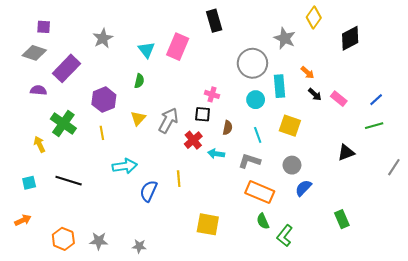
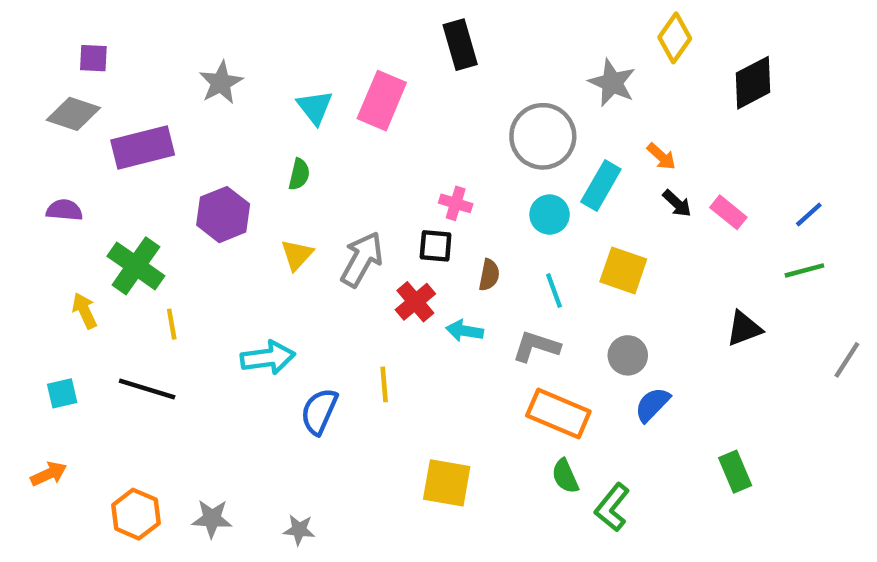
purple rectangle: (66, 68) -> (143, 147), turned 32
cyan rectangle: (280, 86) -> (601, 185), turned 35
purple semicircle: (38, 90) -> (64, 210), moved
yellow line: (102, 133) -> (172, 324), moved

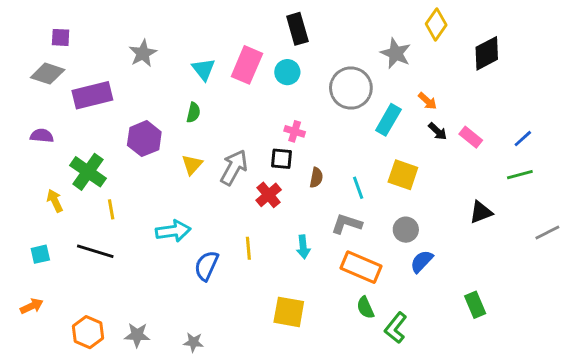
cyan circle: (550, 215) -> (287, 72), moved
cyan arrow: (465, 331) -> (303, 247), moved, turned -105
gray line: (847, 360) -> (547, 232), turned 30

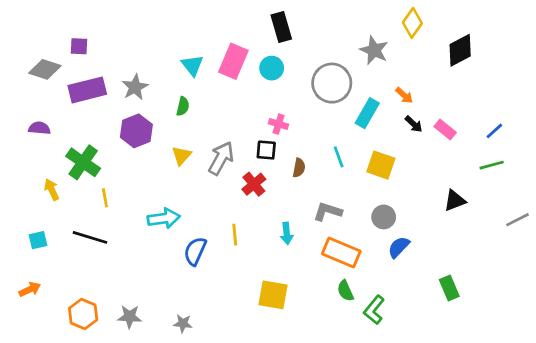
purple square: (61, 37) -> (79, 46), moved
gray star: (143, 53) -> (135, 87), moved
cyan line: (358, 188) -> (339, 157), moved

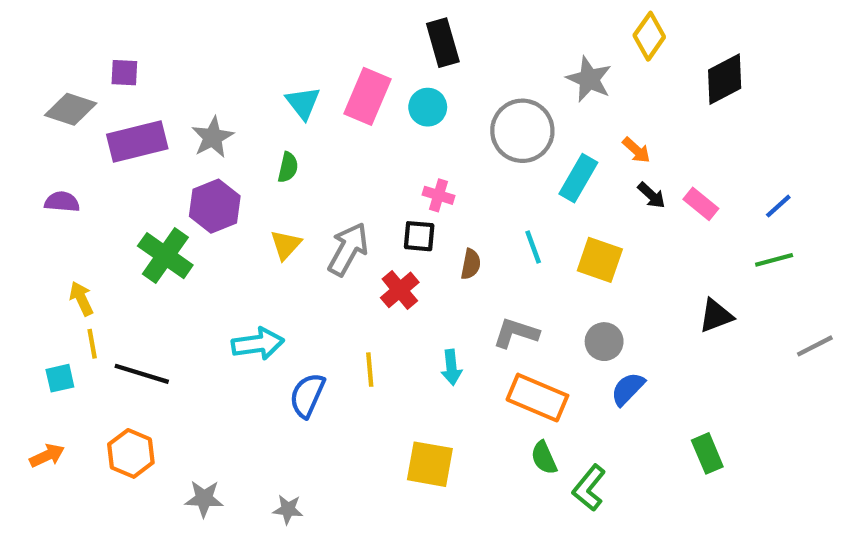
green cross: (83, 162) -> (165, 256), moved
yellow line: (105, 198) -> (92, 344), moved
orange hexagon: (83, 314) -> (131, 453), moved

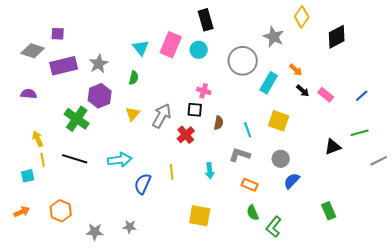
cyan line: (533, 247) -> (248, 130), moved
green line: (774, 260) -> (360, 133), moved
black line: (142, 374) -> (75, 159), moved
orange rectangle: (537, 398) -> (250, 185), size x0.6
gray star: (288, 509) -> (130, 227), moved

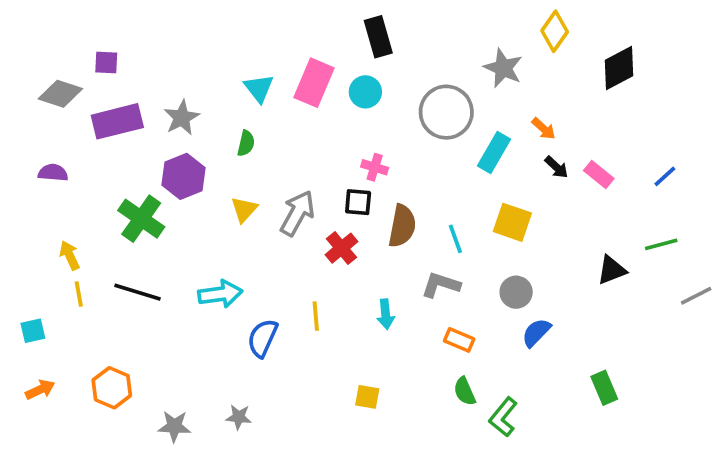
brown semicircle: (219, 123) -> (402, 226), size x1.6
cyan square: (28, 176) -> (33, 331), moved
yellow square: (200, 216) -> (367, 397), size x0.6

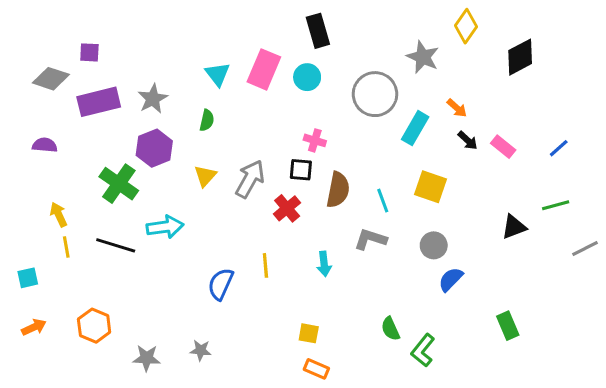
cyan arrow: (220, 294) -> (165, 227), moved
orange rectangle: (459, 340) -> (316, 369), moved

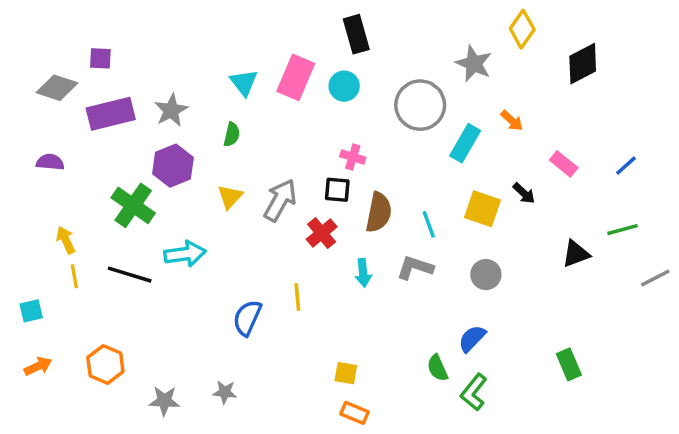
black arrow: (468, 140) -> (524, 193), moved
cyan arrow: (324, 264) -> (363, 273), moved
blue semicircle: (451, 279) -> (472, 339), moved

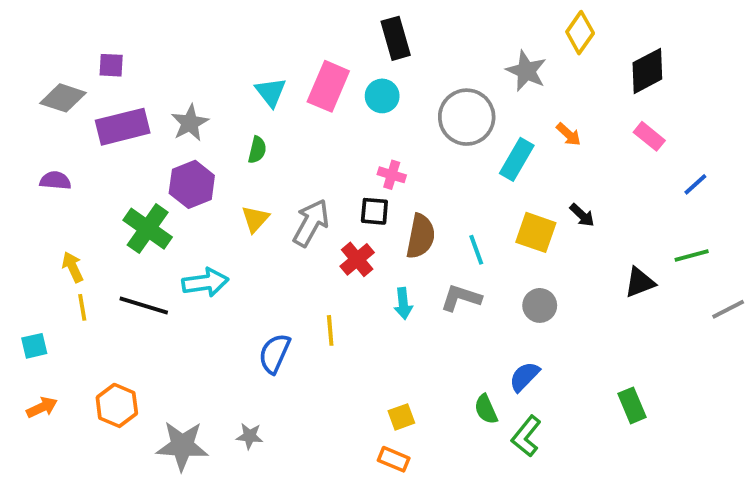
pink rectangle: (564, 164) -> (649, 136), moved
yellow square: (346, 373) -> (401, 417), moved, turned -30
gray star: (164, 401) -> (182, 446), size x1.5

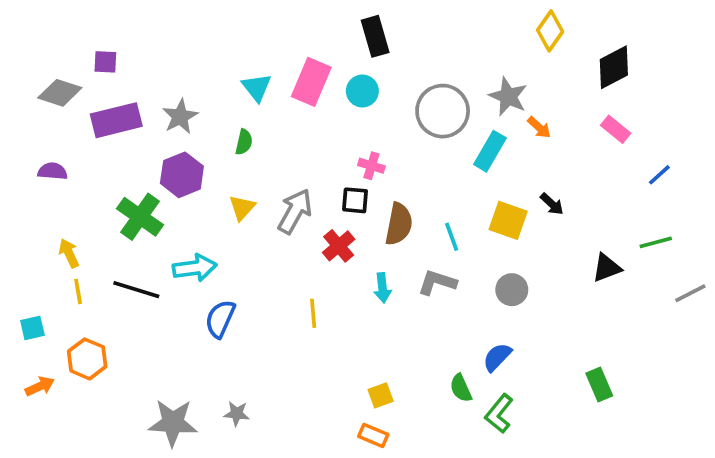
gray star: (526, 71) -> (508, 96), moved
blue semicircle: (274, 354) -> (220, 319), moved
orange hexagon: (117, 405) -> (87, 359), moved

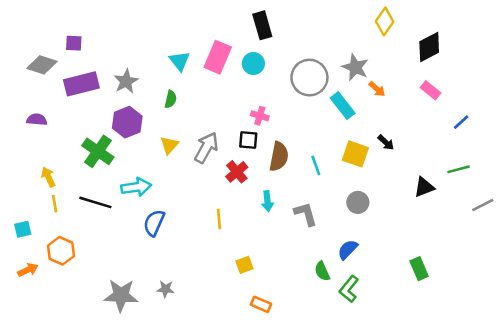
cyan rectangle: (490, 151) -> (343, 106), turned -68
gray L-shape: (437, 282) -> (306, 214), moved, turned 56
yellow square: (381, 395) -> (244, 265), moved

